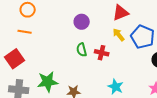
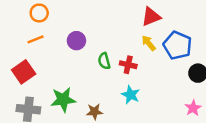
purple circle: (82, 22) -> (76, 41), moved
orange line: (25, 32) -> (36, 39), turned -32
cyan star: (116, 87) -> (131, 95), moved

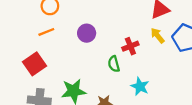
green semicircle: (104, 61) -> (114, 64), moved
red cross: (128, 65) -> (130, 46), moved, turned -35

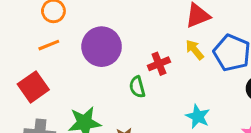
purple circle: (87, 33) -> (102, 47), size x1.6
cyan star: (140, 86) -> (198, 116), moved

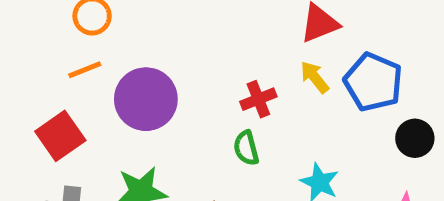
purple circle: (102, 47) -> (146, 99), moved
green semicircle: (137, 87) -> (246, 148), moved

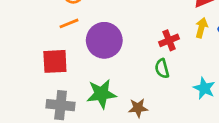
yellow arrow: (315, 77) -> (201, 28), turned 54
red square: (60, 136) -> (55, 61), turned 32

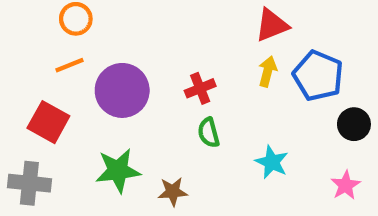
red cross: (169, 40) -> (200, 88), moved
red square: (55, 61) -> (48, 122), turned 32
gray cross: (61, 105) -> (29, 183), moved

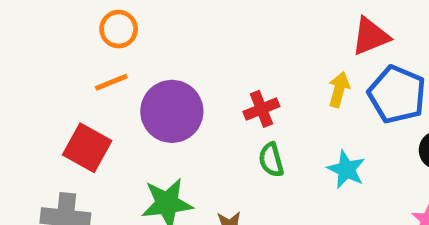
red triangle: (272, 25) -> (370, 36), moved
cyan star: (272, 162) -> (346, 169), moved

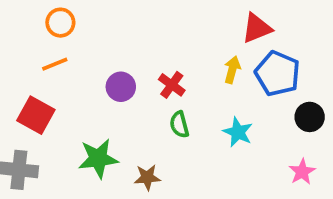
red cross: (261, 109) -> (172, 85), turned -32
purple circle: (172, 111) -> (121, 87), moved, size x0.6

